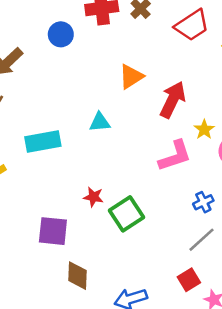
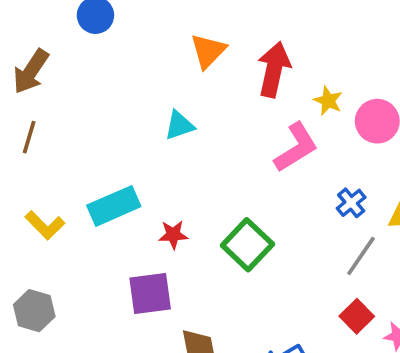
cyan rectangle: (43, 141) -> (114, 206), moved
red star: (93, 197) -> (173, 235), moved

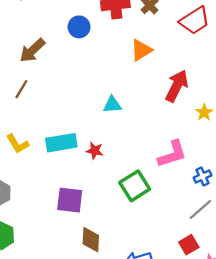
orange triangle: (208, 51) -> (141, 50), moved
pink L-shape: (296, 147) -> (172, 154), moved
red star: (173, 235) -> (95, 151), moved

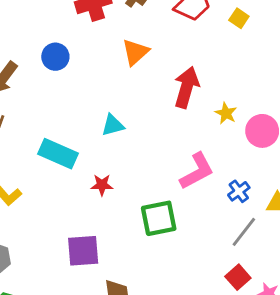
blue circle: (79, 27) -> (55, 57), moved
cyan rectangle: (61, 143) -> (58, 154), moved, turned 44
green square: (135, 186) -> (159, 218), turned 32

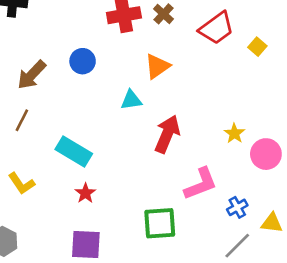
red arrow: (187, 87) -> (167, 134), moved
cyan triangle: (113, 125) -> (131, 100), moved
red star: (102, 185) -> (85, 193), moved, turned 30

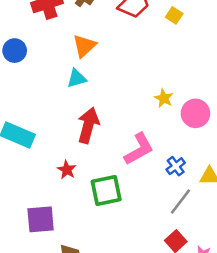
cyan triangle: (131, 100) -> (77, 78), moved
red arrow: (167, 134) -> (88, 125), moved
red star: (85, 193) -> (67, 170), moved

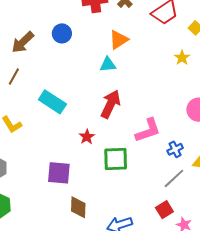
yellow star: (164, 98) -> (182, 58), moved

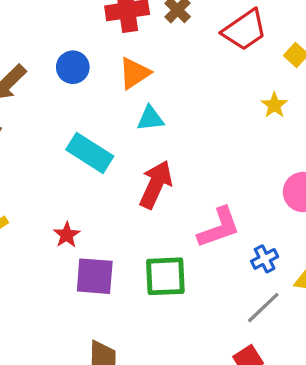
orange triangle: (119, 40) -> (134, 73), moved
cyan rectangle: (52, 102) -> (90, 153), moved
red star: (87, 137) -> (67, 235), moved
purple square: (59, 173) -> (95, 276), moved

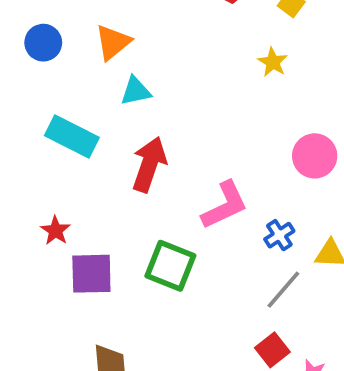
green square: (165, 276) -> (170, 266), turned 30

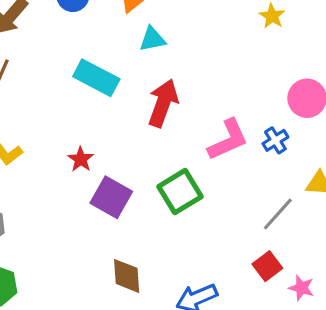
blue cross: (279, 235) -> (275, 140), moved
green square: (170, 266) -> (180, 192), turned 36
purple square: (91, 274) -> (111, 197), turned 30

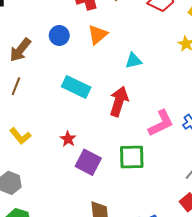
cyan triangle: (152, 39) -> (133, 61), moved
green square: (180, 192) -> (132, 157), turned 32

